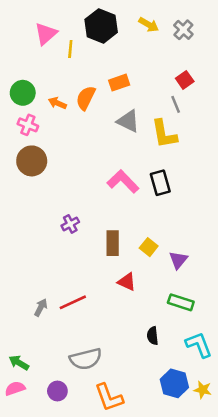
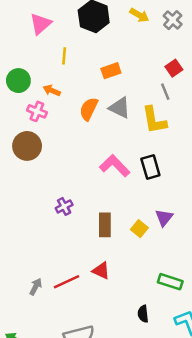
yellow line: (70, 49) -> (64, 56), moved
orange semicircle: (86, 98) -> (89, 109), moved
pink cross: (28, 125) -> (37, 111), moved
purple triangle: (178, 260) -> (164, 218), moved
red triangle: (127, 282) -> (101, 271), moved

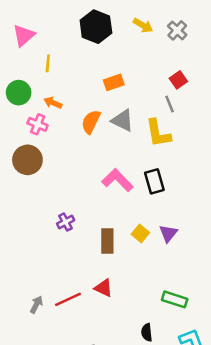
pink triangle: (41, 24) -> (24, 36), moved
yellow line: (64, 56) -> (48, 63), moved
yellow square: (139, 229) -> (140, 233), moved

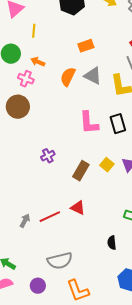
pink L-shape: (118, 180) -> (89, 123), turned -140
brown rectangle: (107, 241) -> (81, 171), turned 30

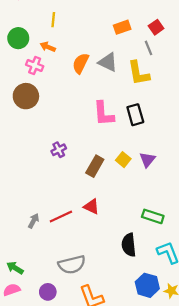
yellow line: (34, 31) -> (53, 20), moved
orange rectangle: (86, 46) -> (122, 27), moved
black semicircle: (112, 243) -> (129, 245), size x1.5

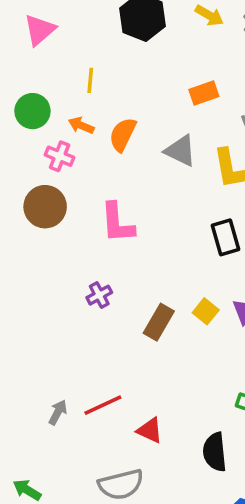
orange semicircle: (81, 63) -> (123, 134), moved
pink L-shape: (104, 114) -> (117, 223), moved
red triangle: (92, 207) -> (150, 430), moved

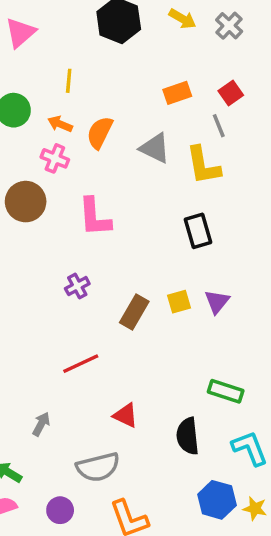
pink cross: (60, 156) -> (55, 158), moved
yellow square: (206, 311) -> (179, 302), turned 35
red line: (103, 405) -> (81, 364), moved
gray arrow: (58, 412) -> (41, 424), moved

